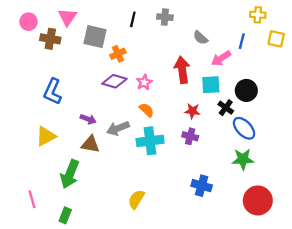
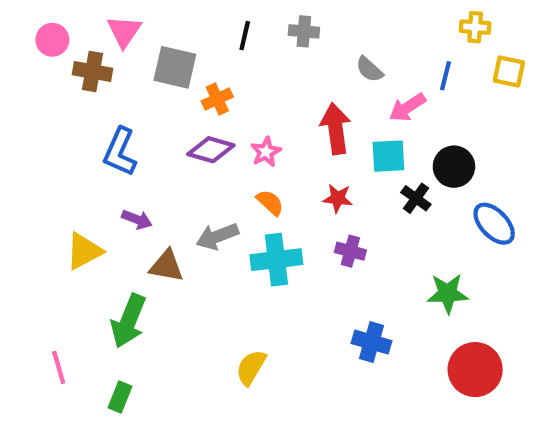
blue L-shape: (53, 92) -> (120, 152), moved
red star: (192, 111) -> (338, 198), moved
purple arrow: (88, 119) -> (137, 219), moved
blue ellipse: (244, 128) -> (494, 224), moved

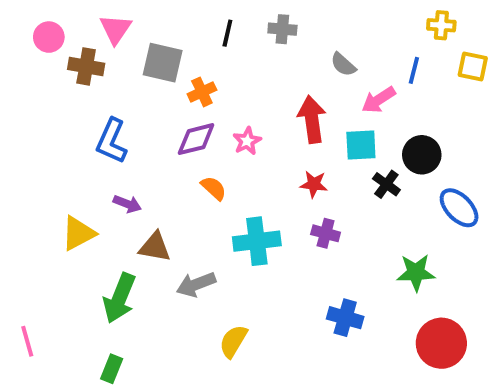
purple diamond: (211, 150) -> (196, 139), turned -30
orange semicircle: (270, 203) -> (214, 188), moved
gray arrow: (217, 236) -> (196, 284), moved
pink line: (59, 367) -> (27, 341), moved

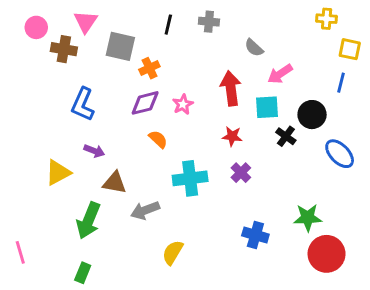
blue line: (414, 70) -> (341, 83), moved
purple cross: (326, 233) -> (241, 173), turned 30
green star: (416, 273) -> (308, 218), moved

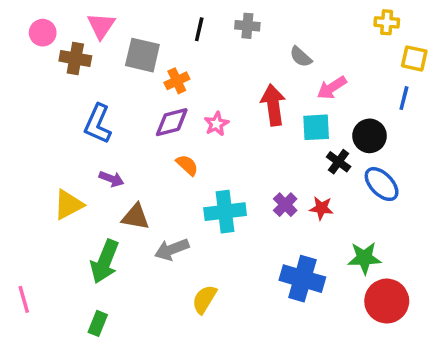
red star: (232, 136) -> (321, 208), moved
blue ellipse: (340, 154) -> (382, 184), moved
blue cross: (255, 235) -> (302, 279), size x1.4

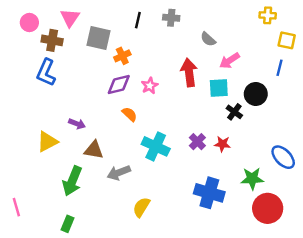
blue L-shape: (98, 124) -> (46, 73), moved
blue ellipse: (382, 184) -> (283, 157), moved
cyan cross: (225, 212) -> (156, 146), turned 32

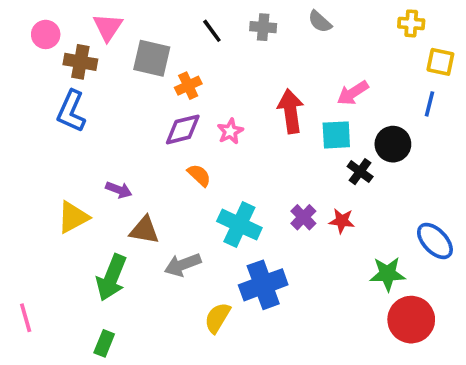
black line: (138, 20) -> (212, 31), turned -49
gray semicircle: (208, 39) -> (320, 22), moved
blue cross: (209, 193) -> (263, 285), moved, turned -36

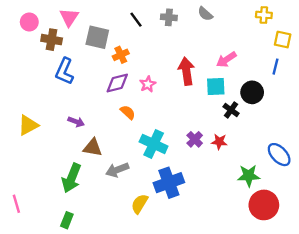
blue L-shape: (71, 111) -> (64, 71), moved
yellow triangle: (73, 217) -> (28, 125), moved

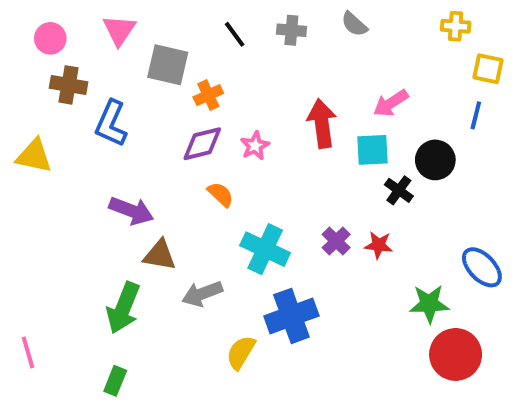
brown cross: (52, 40) -> (69, 85), moved
purple arrow: (76, 122) -> (131, 211), size x1.5
yellow triangle: (28, 125) -> (34, 156), moved, turned 40

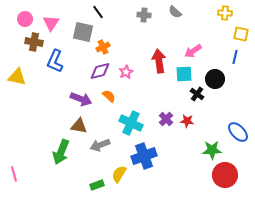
pink triangle: (119, 30) -> (51, 23), moved
black line: (235, 34) -> (98, 12), moved
purple arrow: (131, 211) -> (81, 99), moved
green rectangle: (115, 381) -> (97, 185), moved, turned 48

